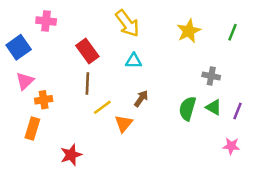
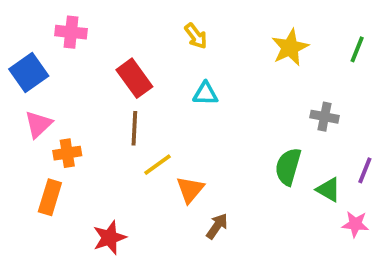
yellow arrow: (127, 23) -> (196, 36), size x0.6
brown arrow: (141, 99) -> (217, 226), moved
green triangle: (214, 107) -> (328, 190), moved

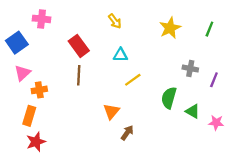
yellow line: (157, 165) -> (133, 80), moved
purple line: (365, 170) -> (214, 80), moved
pink star: (355, 224) -> (216, 123), moved
red star: (109, 238) -> (36, 142), moved

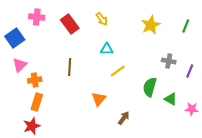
red rectangle: (79, 46) -> (70, 24), moved
orange rectangle: (29, 116) -> (37, 102), moved
brown arrow: (127, 133) -> (124, 118), moved

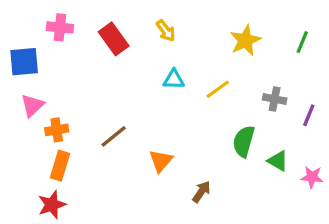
blue square: (15, 38) -> (24, 62), turned 30
brown line: (70, 67) -> (114, 136), moved, turned 48
yellow line: (118, 71) -> (218, 89), moved

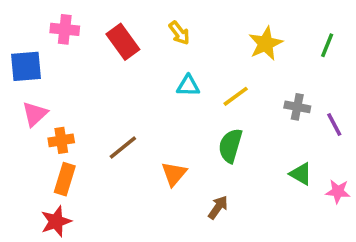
purple line: (309, 115) -> (334, 125), turned -50
green semicircle: (244, 141) -> (230, 146), moved

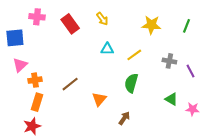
yellow star: (266, 43) -> (151, 25), turned 30

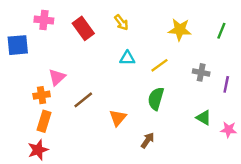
pink triangle: (20, 65) -> (57, 77), moved
purple line: (190, 71) -> (226, 84), turned 40

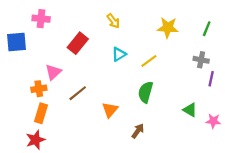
red rectangle: (83, 28) -> (78, 43), moved, turned 75
cyan triangle: (127, 58) -> (119, 54), turned -32
gray cross: (201, 72) -> (201, 60), moved

